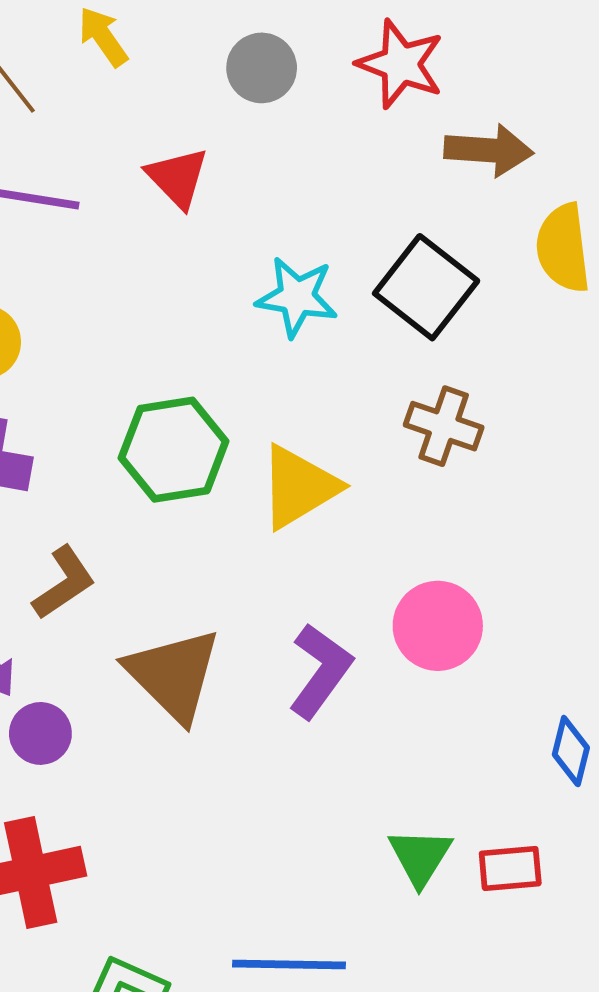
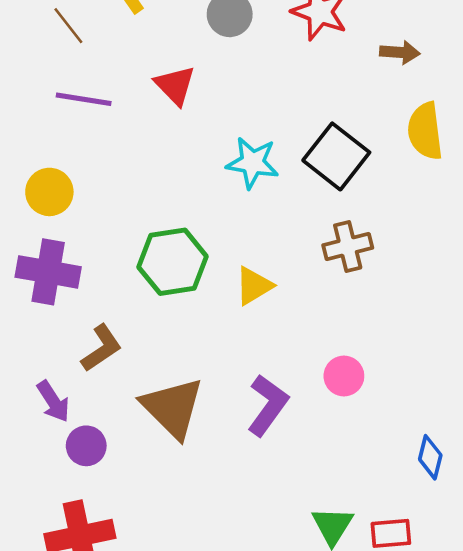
brown arrow: (489, 150) -> (400, 52), moved, size x0.7
brown cross: (444, 426) -> (348, 247), turned -33
yellow triangle: (299, 487) -> (254, 286), size x0.7
pink circle: (438, 626) -> (344, 376), size x0.7

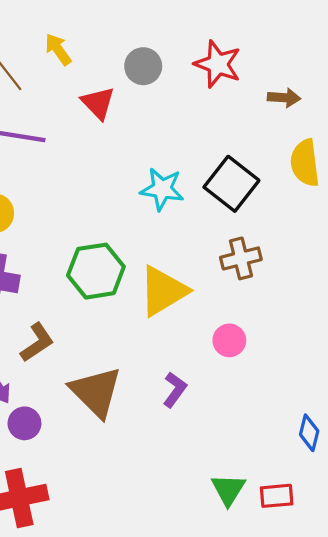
red triangle: (175, 85) -> (98, 103), moved
yellow triangle: (254, 286) -> (163, 291), size x1.6
pink circle: (344, 376) -> (229, 340), moved
purple L-shape: (268, 405) -> (175, 390), size x0.7

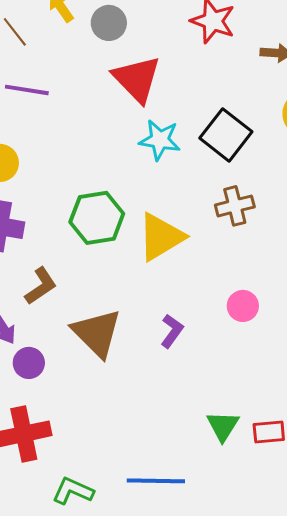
gray circle: (143, 66) -> (109, 23), moved
red triangle: (98, 103) -> (137, 79), moved, size x1.5
pink circle: (229, 340) -> (243, 306), moved

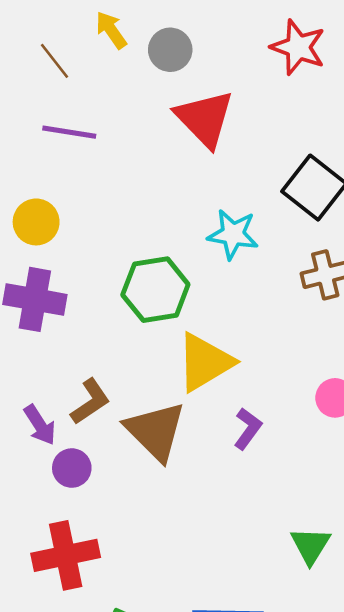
cyan star: (160, 140) -> (233, 234), moved
yellow triangle: (161, 237) -> (205, 362), moved
brown L-shape: (41, 286) -> (90, 402), moved

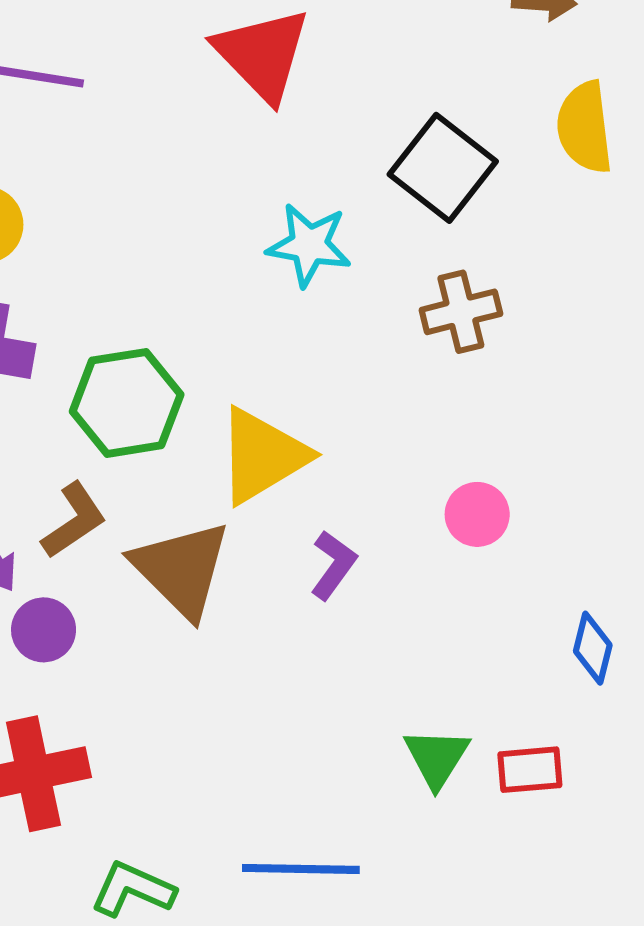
green hexagon: (155, 290) -> (127, 403), moved

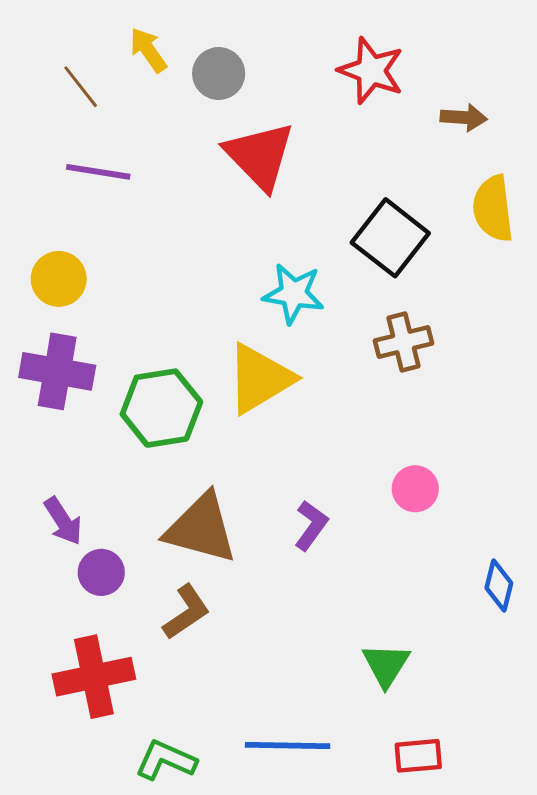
yellow triangle: (262, 456) -> (260, 379), moved
brown L-shape: (74, 520) -> (186, 612), moved
brown triangle: (181, 569) -> (201, 528), turned -30
red rectangle: (530, 770) -> (418, 756), moved

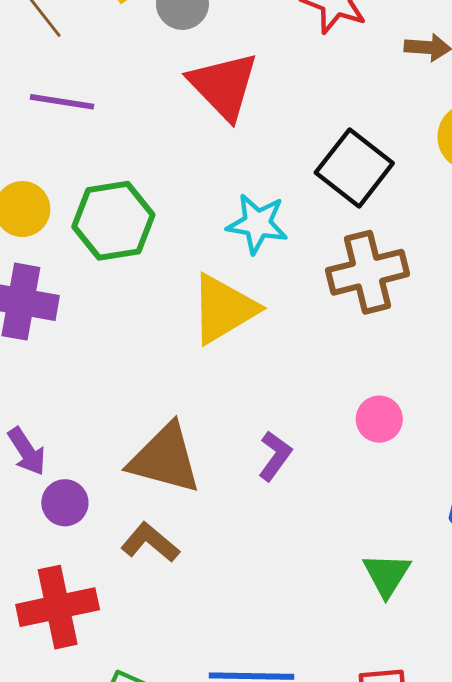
brown cross: (404, 342) -> (368, 272), size x1.4
green hexagon: (161, 408) -> (113, 221), moved
brown L-shape: (186, 612) -> (150, 542), turned -106
green triangle: (386, 665) -> (387, 575), moved

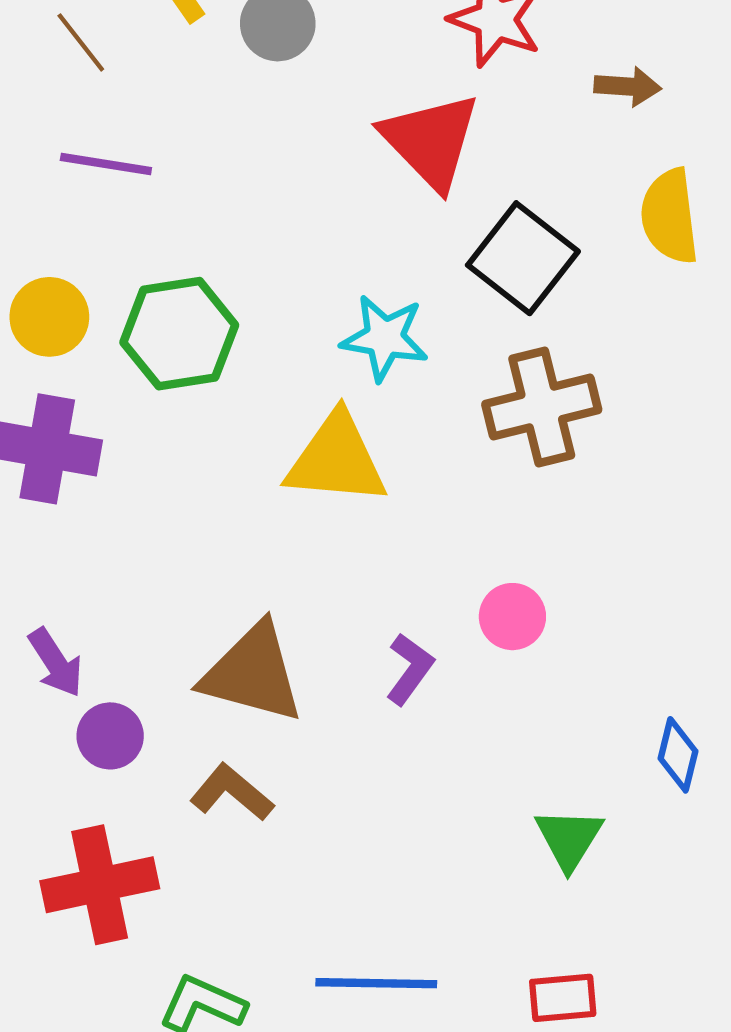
red triangle: (224, 86) -> (431, 141), moved
yellow triangle: (224, 309) -> (336, 459), turned 36
pink circle: (379, 419) -> (512, 617), moved

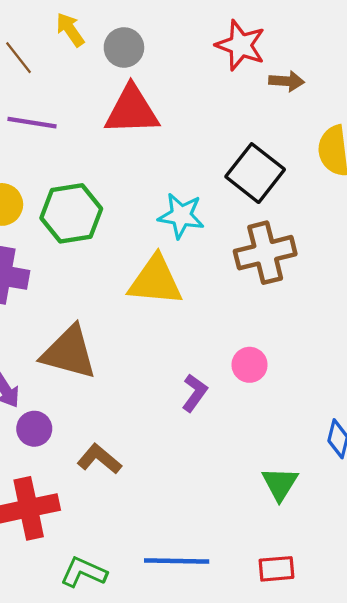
brown arrow: (628, 86) -> (287, 81), moved
red triangle: (431, 141) -> (132, 110), moved, turned -48
brown triangle: (253, 673) -> (69, 352), moved

